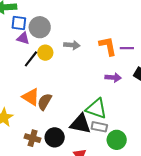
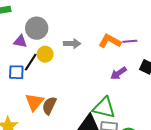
blue square: (19, 23) -> (16, 72), moved
orange L-shape: (108, 46) -> (110, 41), turned -45
purple arrow: (113, 77) -> (119, 73), turned 147
orange triangle: (31, 97) -> (34, 102), turned 42

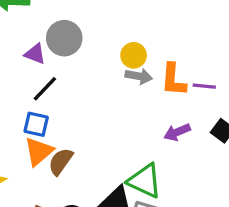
orange L-shape: (110, 41) -> (173, 80), turned -125
gray arrow: (72, 44) -> (139, 76), moved
yellow circle: (45, 54) -> (134, 55), moved
blue square: (16, 72) -> (36, 124), moved

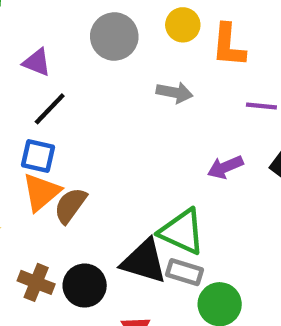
gray circle: (64, 38) -> (114, 36), moved
yellow circle: (134, 55) -> (183, 25), moved
orange L-shape: (173, 80) -> (229, 45), moved

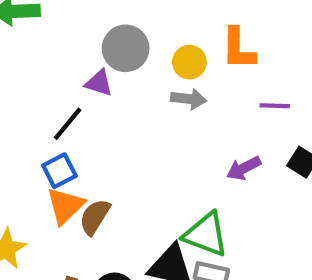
yellow circle: (183, 25) -> (189, 62), moved
purple triangle: (37, 62) -> (99, 83), moved
blue square: (38, 156) -> (59, 171), turned -36

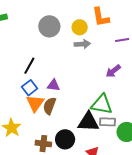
purple triangle: (99, 83) -> (53, 85), moved

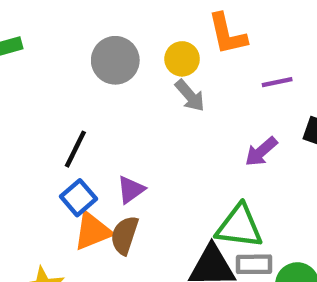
gray arrow: (82, 44) -> (190, 96), turned 56
purple triangle: (53, 85) -> (131, 190), turned -40
orange triangle: (35, 103) -> (93, 231), turned 36

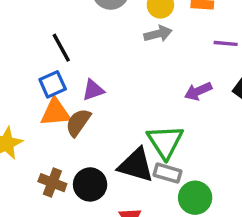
gray arrow: (190, 96) -> (158, 34), turned -80
black line: (75, 149) -> (61, 48), turned -72
green triangle: (239, 226) -> (165, 142), turned 33

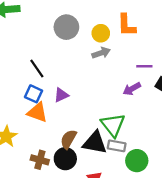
purple line: (226, 43) -> (144, 66), moved
blue square: (53, 84) -> (33, 94), turned -36
orange triangle: (55, 112) -> (37, 112), turned 30
brown semicircle: (78, 122) -> (68, 139), moved

